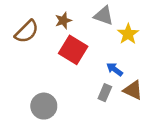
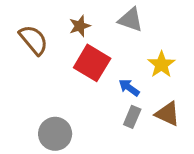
brown semicircle: (27, 32) -> (34, 40), turned -85
yellow star: (128, 34) -> (161, 64), moved
blue arrow: (115, 69) -> (129, 88), moved

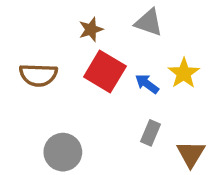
brown semicircle: (34, 40) -> (38, 75), moved, turned 132
blue arrow: (129, 88) -> (147, 84), moved
brown triangle: (168, 114) -> (191, 154), moved, turned 36

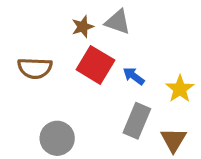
gray triangle: (149, 22) -> (118, 22), moved
yellow star: (184, 73) -> (180, 89), moved
gray rectangle: (150, 133) -> (137, 121), size x1.5

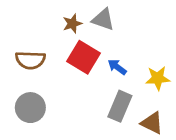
yellow star: (180, 89) -> (158, 78), turned 30
gray circle: (57, 138) -> (30, 108), moved
brown triangle: (174, 140) -> (152, 123), turned -35

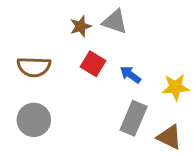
red square: (84, 57) -> (93, 64), size x0.7

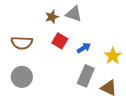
blue arrow: (130, 75) -> (84, 48), turned 112
yellow star: (176, 87) -> (113, 56), turned -30

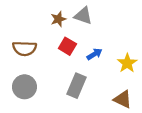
gray rectangle: (86, 76) -> (76, 86), moved

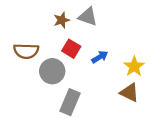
gray rectangle: (76, 86) -> (70, 102), moved
gray circle: (24, 87) -> (52, 71), moved
brown triangle: (123, 99) -> (129, 93), moved

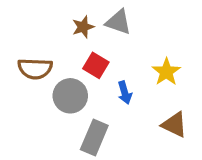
blue arrow: (100, 57) -> (125, 93), moved, turned 105
yellow star: (134, 66) -> (166, 72), moved

